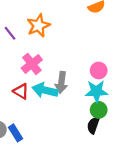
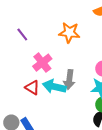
orange star: (38, 26) -> (69, 33), moved, turned 30

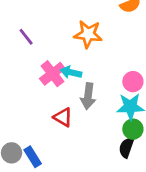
cyan arrow: (54, 87) -> (71, 72), moved, size x0.7
red triangle: (32, 88) -> (63, 117), moved

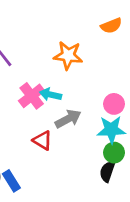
gray arrow: (88, 96) -> (68, 119), turned -125

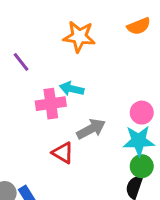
orange star: (68, 55) -> (79, 37), moved
cyan arrow: (51, 95) -> (72, 89), moved
pink cross: (32, 96) -> (51, 104), turned 30

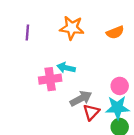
orange semicircle: (139, 26) -> (115, 32), moved
purple line: (21, 62) -> (27, 32), moved, turned 42
red triangle: (63, 153) -> (91, 112), moved, turned 42

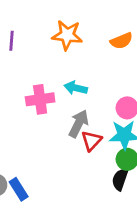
cyan arrow: (66, 68) -> (76, 88), moved
gray arrow: (81, 98) -> (79, 124), turned -35

